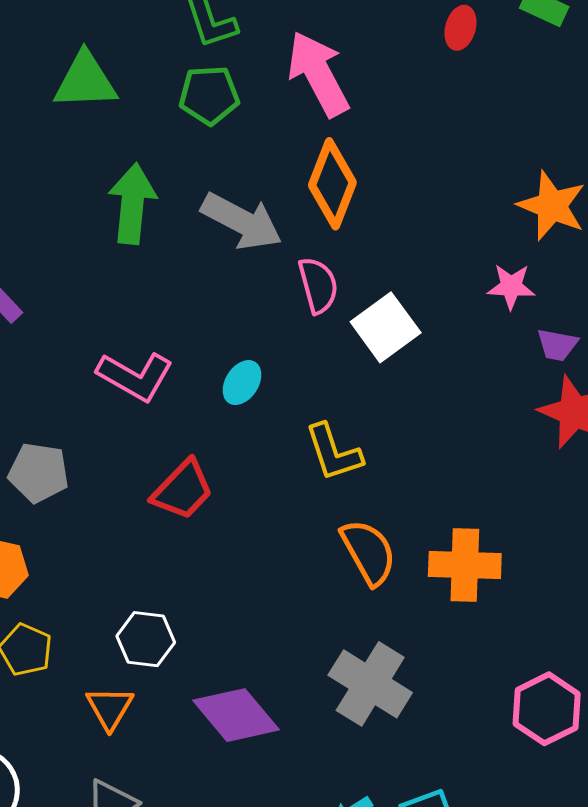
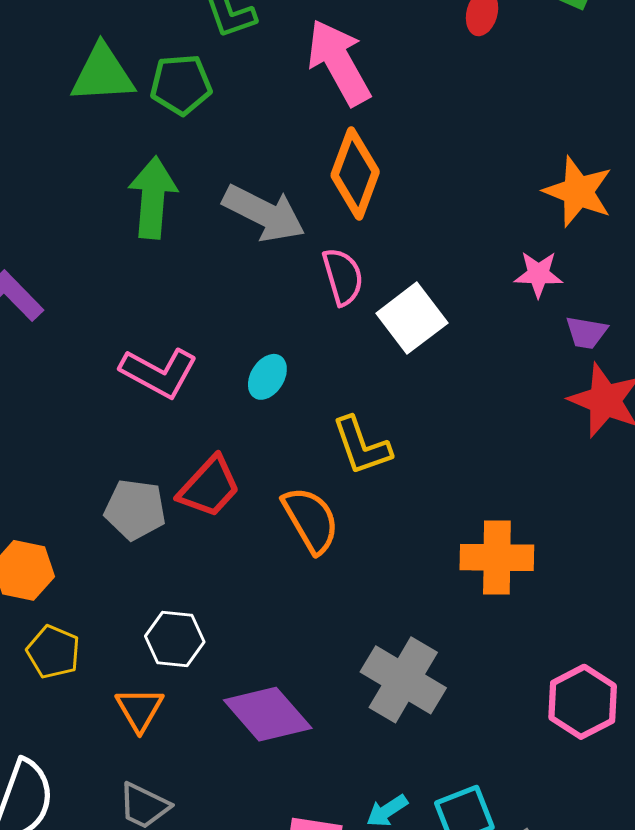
green pentagon: (209, 95) -> (181, 85), moved
gray pentagon: (39, 473) -> (135, 509), moved
orange semicircle: (368, 552) -> (311, 520), moved

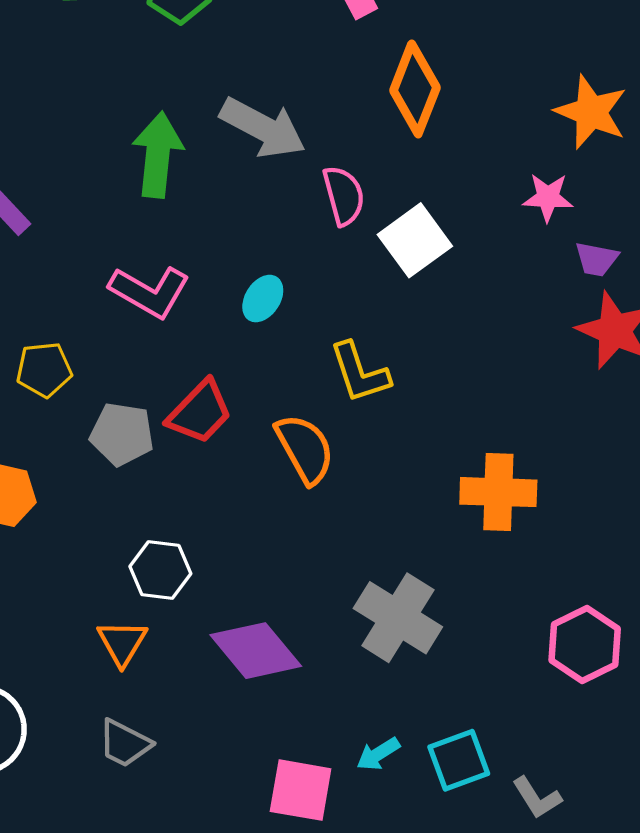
orange diamond: (355, 174) -> (415, 89), moved
green arrow: (153, 198) -> (158, 155), moved
yellow pentagon: (53, 652) -> (44, 370), moved, turned -30

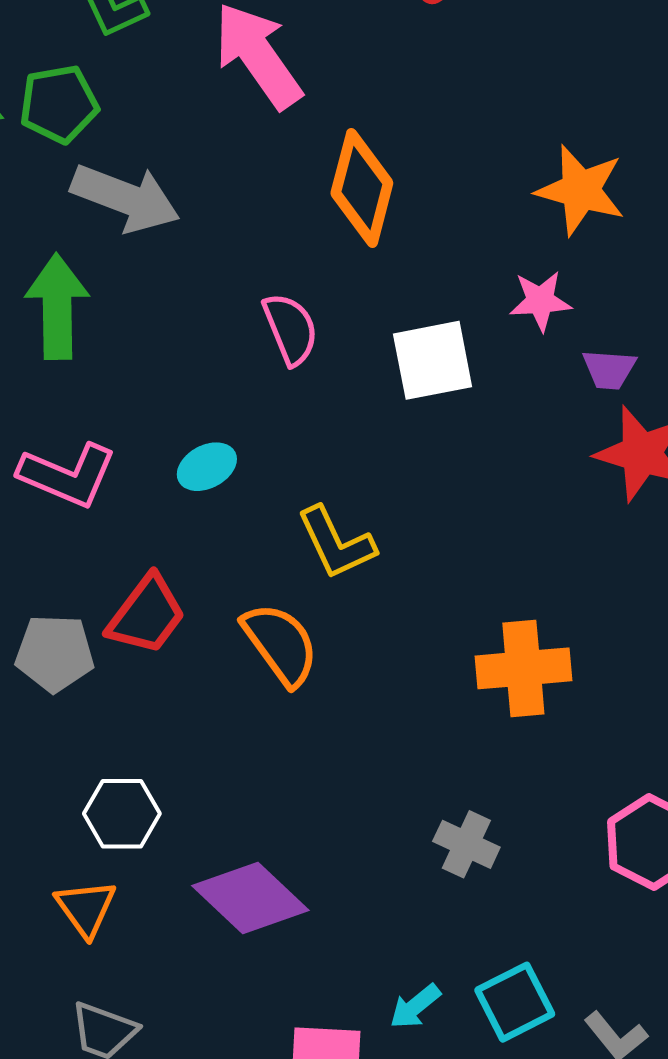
gray arrow: (263, 128) -> (125, 198), moved
white square: (415, 240) -> (433, 360), moved, turned 32
cyan ellipse: (263, 299) -> (207, 467), turned 36
gray cross: (398, 618) -> (466, 844), moved, size x0.6

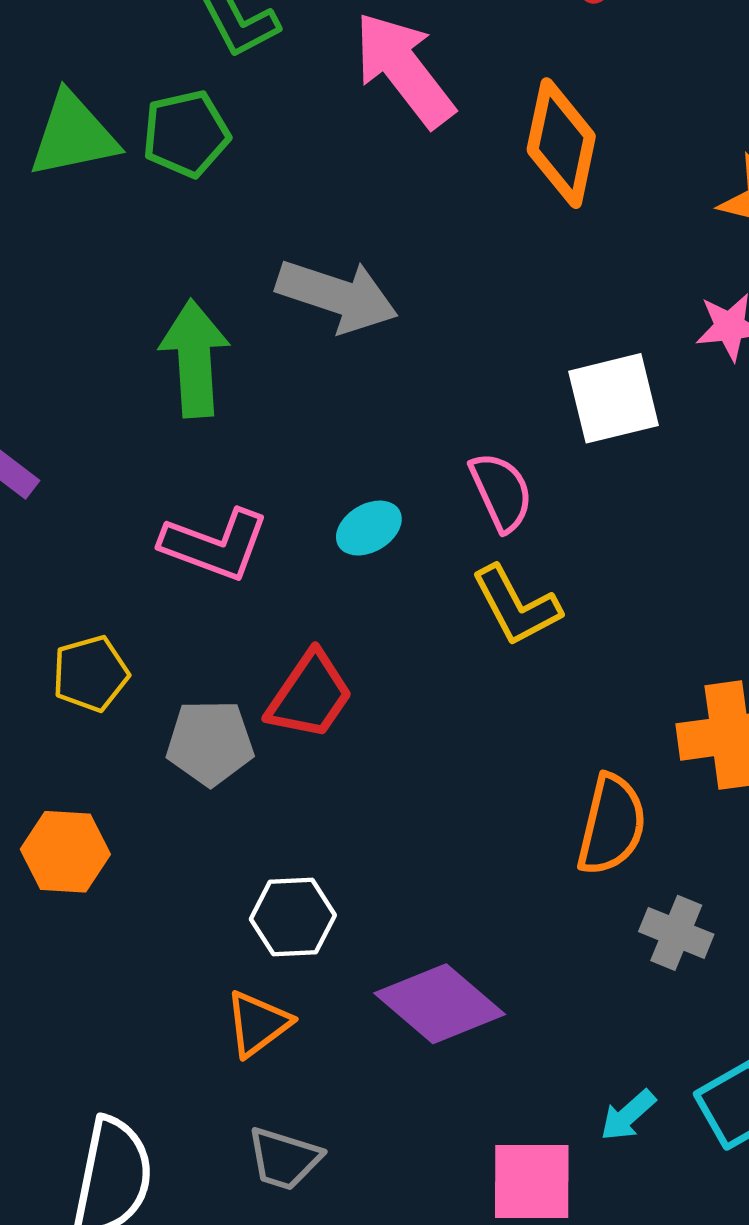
orange diamond: (362, 188) -> (561, 143), moved
gray arrow: (125, 198) -> (337, 296), moved
pink semicircle: (290, 329) -> (501, 492), moved
orange semicircle: (281, 644) -> (612, 825), moved, turned 52
orange triangle: (86, 908) -> (258, 1024), turned 32

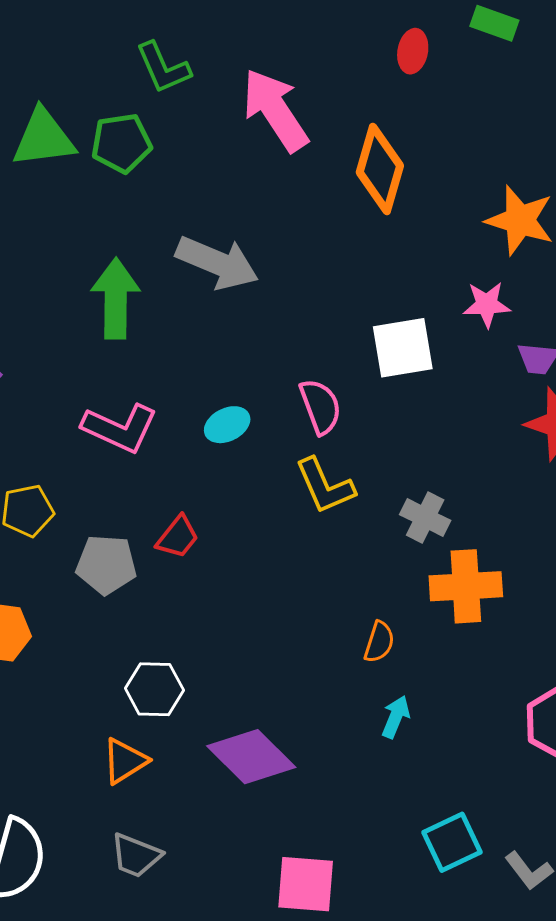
red trapezoid: (310, 695) -> (178, 537), size x0.7
orange semicircle: (612, 825) -> (379, 642), size x0.6
gray cross: (676, 933) -> (425, 517), moved
cyan arrow: (628, 1115) -> (396, 717), moved, turned 150

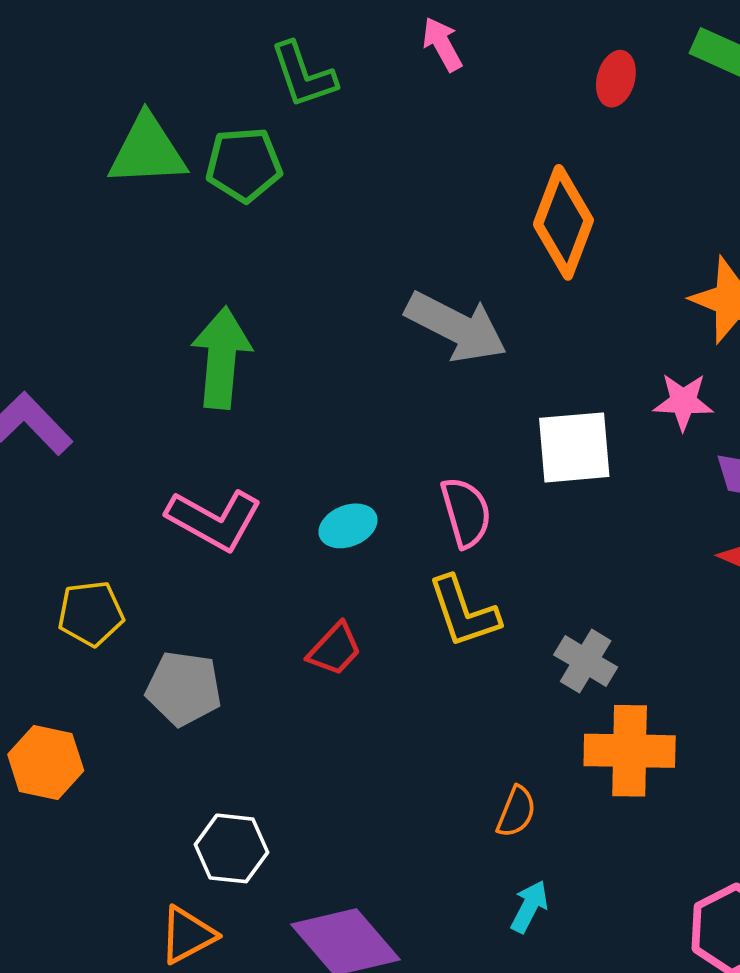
pink arrow: (275, 110) -> (442, 44), moved, size x0.5
gray arrow: (217, 263) -> (456, 327), moved
red trapezoid: (178, 537) -> (335, 649), moved

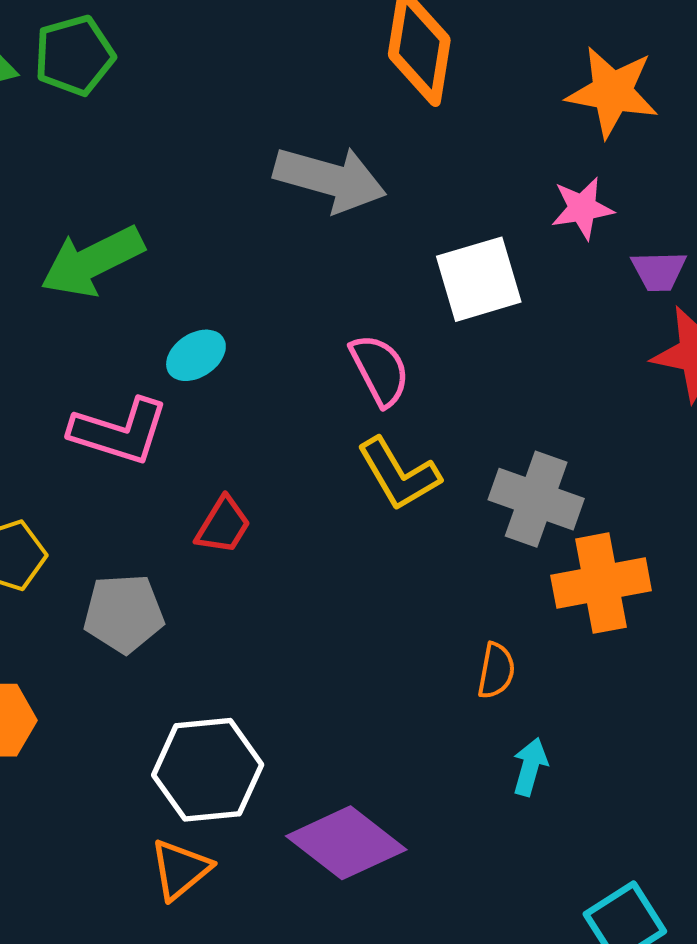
green arrow: (221, 358) -> (92, 261), turned -110
cyan ellipse: (348, 526) -> (196, 355), moved
red trapezoid: (335, 649) -> (223, 525), moved
gray cross: (586, 661) -> (536, 499), size x1.4
white hexagon: (232, 848) -> (208, 770), size x1.4

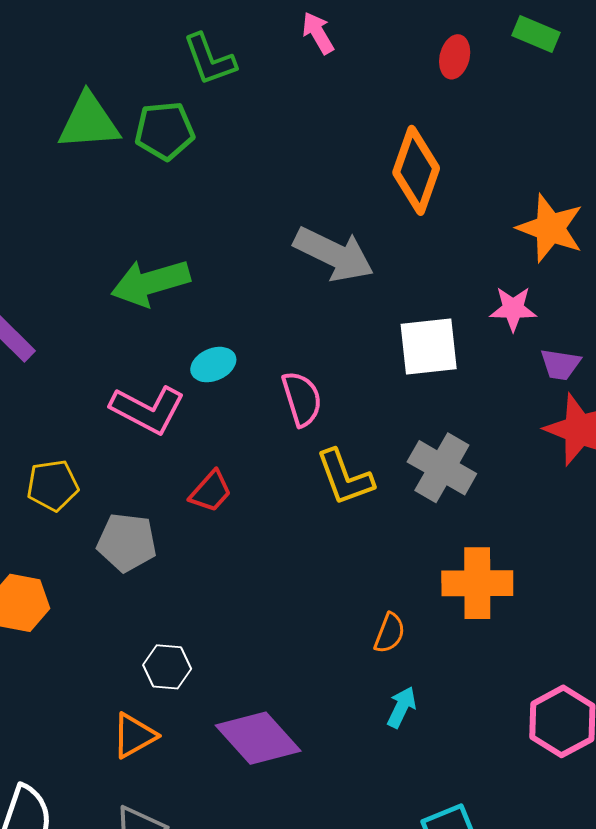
pink semicircle: (380, 370) -> (302, 399), moved
gray cross: (536, 499) -> (442, 468), moved
white hexagon: (208, 770) -> (167, 667), size x0.6

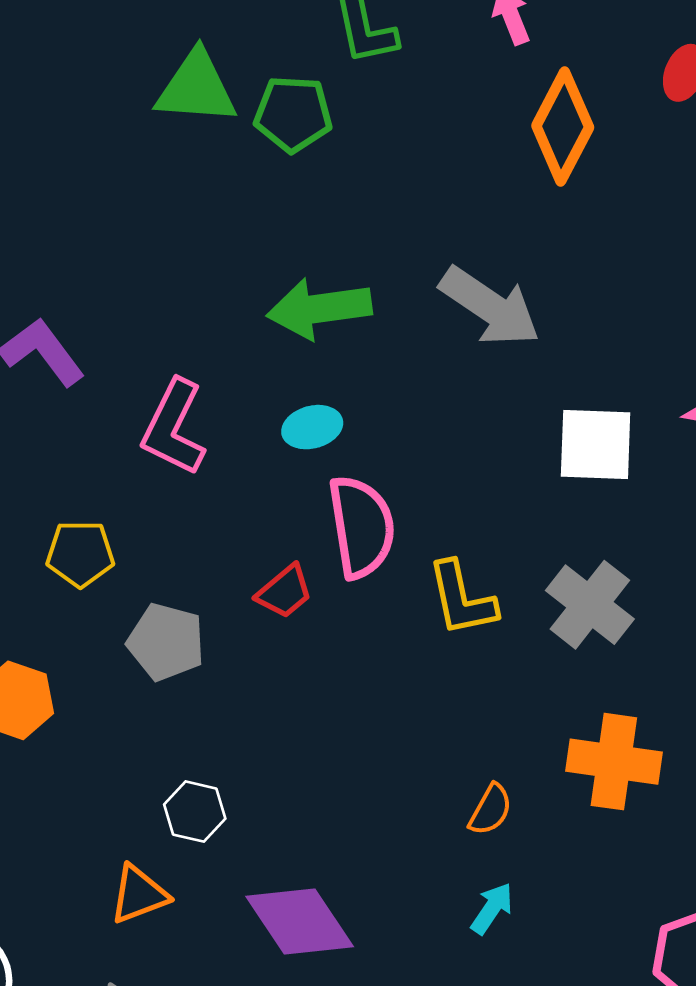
orange diamond: (416, 170) -> (563, 127), moved
green arrow: (150, 283) -> (319, 308), moved
pink semicircle: (302, 399) -> (361, 527), moved, size x1.4
pink L-shape: (148, 410) -> (174, 428), moved, turned 80

